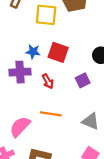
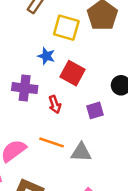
blue star: (33, 52) -> (46, 56), moved
gray triangle: (91, 121) -> (81, 152), moved, turned -30

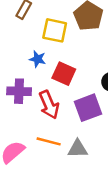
red arrow: (55, 104) -> (49, 105), size x1.6
purple square: (95, 110) -> (88, 108), size x1.6

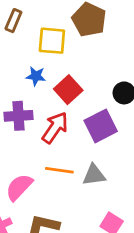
red square: (64, 74) -> (68, 90), turned 30
red arrow: (49, 105) -> (55, 128), turned -116

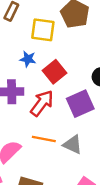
gray triangle: (94, 175) -> (73, 144), turned 30

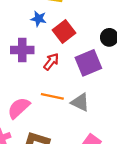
red arrow: (42, 103) -> (51, 62), size x0.7

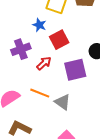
purple cross: (22, 50) -> (21, 49), turned -30

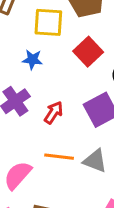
red square: (59, 40) -> (88, 52), moved

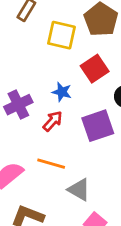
blue star: (32, 60) -> (62, 92), moved
gray triangle: (95, 161) -> (79, 190), moved

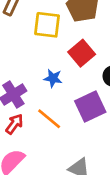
red arrow: (53, 121) -> (14, 124), moved
orange line: (51, 164) -> (49, 119), moved, turned 30

